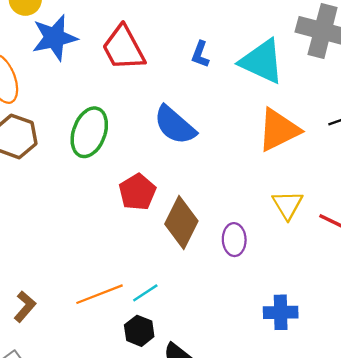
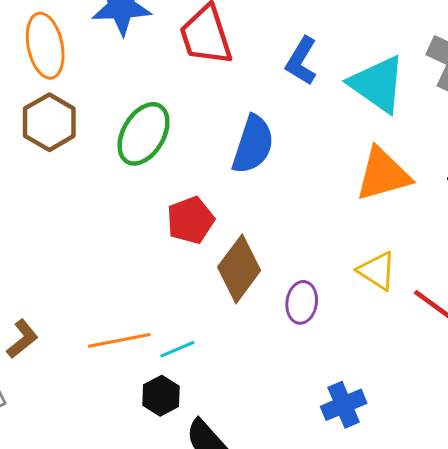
blue L-shape: (200, 54) -> (301, 61), size x1.4
blue semicircle: (175, 125) -> (253, 144), turned -123
yellow triangle: (288, 205) -> (377, 271), turned -36
blue cross: (281, 312) -> (344, 405), turned -32

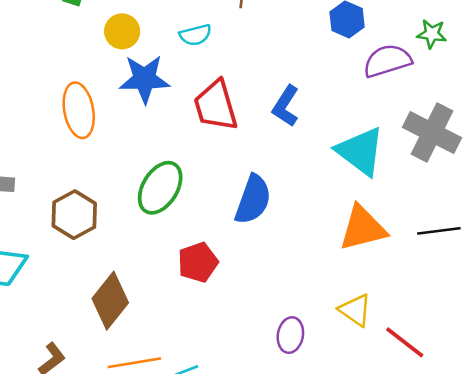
blue L-shape: (301, 61) -> (286, 106), moved
brown hexagon: (49, 122) -> (74, 215), moved
brown diamond: (239, 269) -> (110, 301), moved

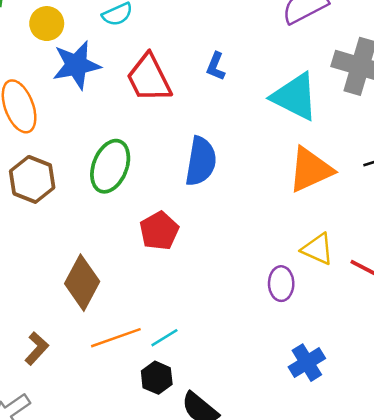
blue L-shape: (286, 106) -> (216, 66), size x0.7
brown hexagon: (74, 215) -> (32, 179), moved
purple ellipse: (290, 335) -> (281, 284), moved

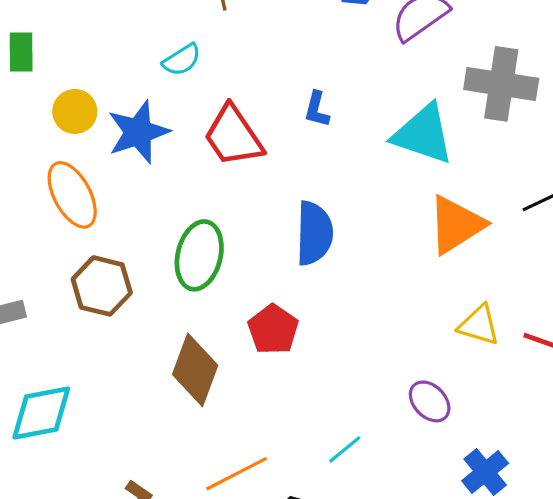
yellow circle: (47, 24) -> (75, 111), moved
brown diamond: (82, 283) -> (195, 370), moved
purple ellipse: (281, 284) -> (430, 401), moved, turned -36
cyan line: (164, 338) -> (345, 449), moved

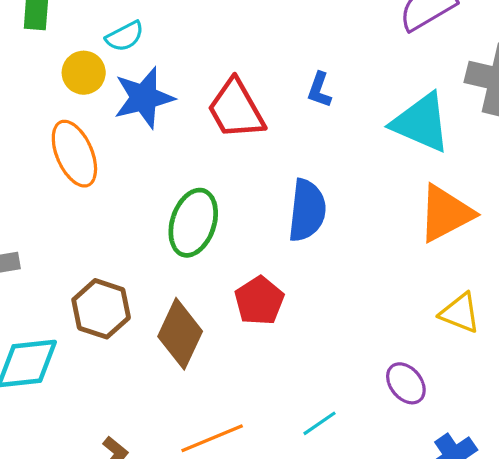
cyan semicircle: (182, 60) -> (125, 36), moved
brown hexagon: (102, 286) -> (101, 309), moved

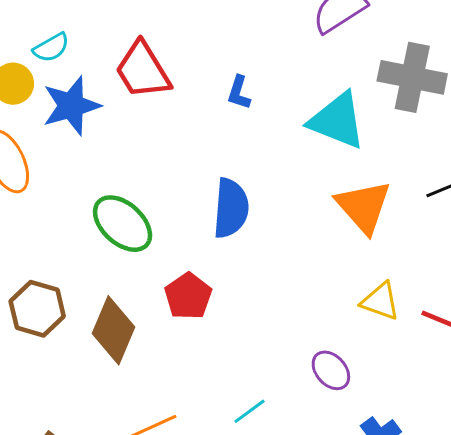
red trapezoid: (236, 109) -> (143, 70), moved
orange triangle: (446, 213) -> (364, 207), turned -42
green ellipse: (193, 223) -> (123, 224), turned -64

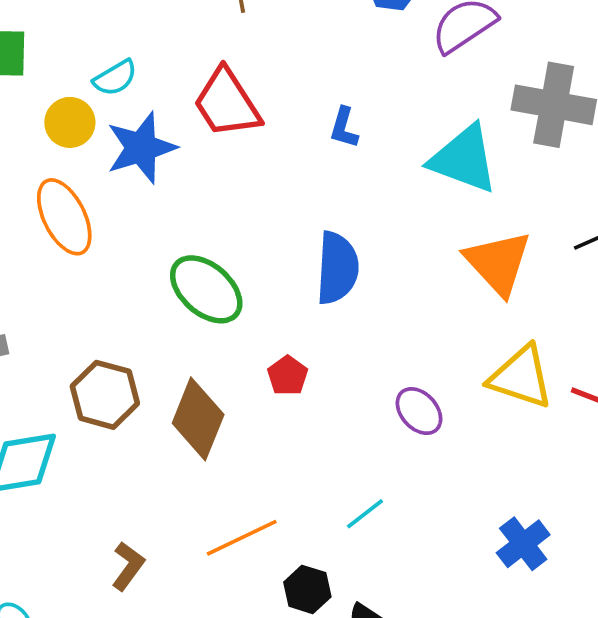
red pentagon: (188, 296) -> (288, 376), size x0.7
yellow triangle: (380, 301) -> (521, 377), size x1.4
purple ellipse: (331, 370) -> (419, 411), moved

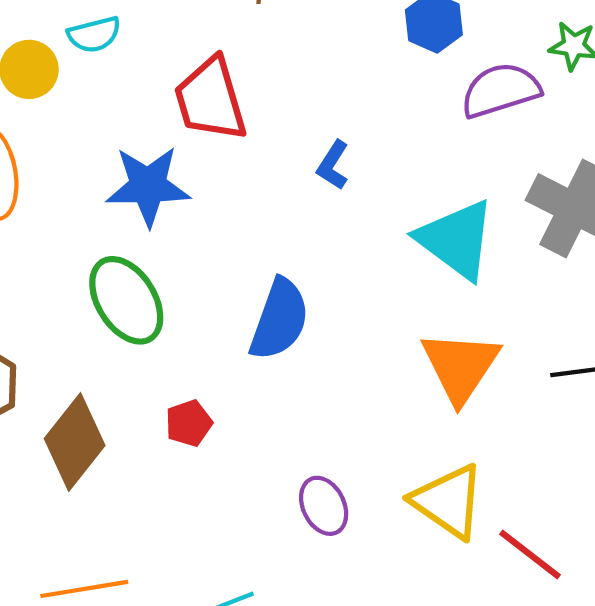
blue star: (141, 148) -> (148, 186), moved

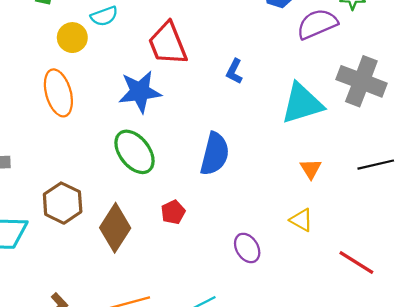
cyan triangle: (456, 240) -> (302, 103), turned -48
orange triangle: (460, 366) -> (311, 169), size x0.5
yellow triangle: (448, 501) -> (301, 220), moved, size x0.6

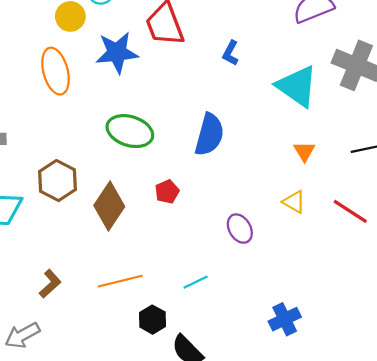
blue star: (140, 92) -> (117, 53), moved
cyan triangle: (302, 103) -> (297, 86), turned 51
green ellipse: (135, 152) -> (130, 131), turned -36
red line: (356, 262) -> (350, 211), moved

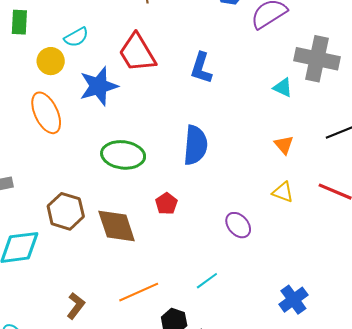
blue L-shape: (231, 53) -> (201, 68), size x1.4
cyan triangle: (297, 86) -> (283, 88), moved, size x0.5
brown diamond: (109, 206) -> (117, 226), turned -42

